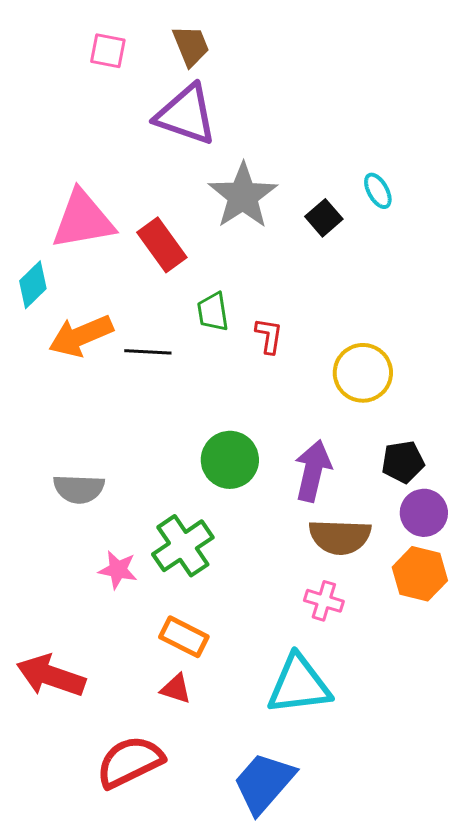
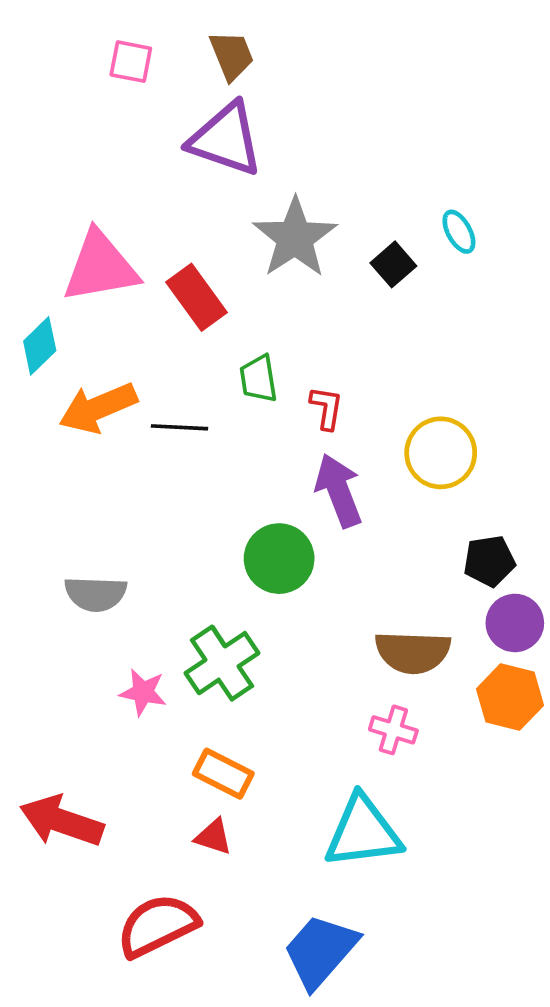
purple arrow: (313, 471) -> (339, 491), moved, turned -34

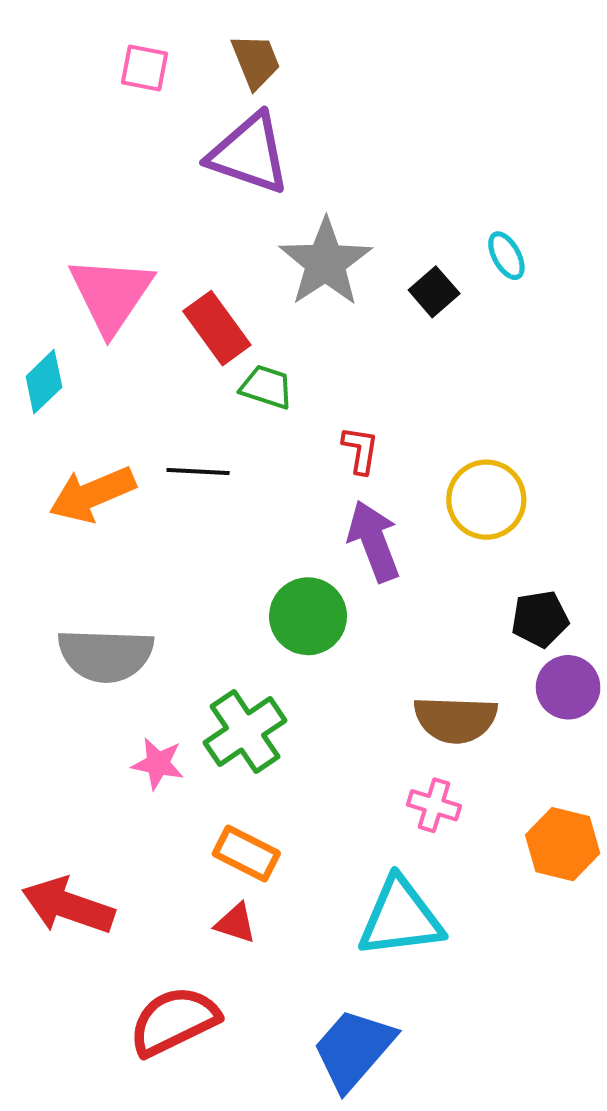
pink triangle: (100, 267) -> (111, 295), turned -46
green trapezoid: (258, 379) -> (266, 387), moved, turned 117
orange arrow: (98, 408) -> (92, 494), moved
gray semicircle: (96, 594) -> (106, 655), size x1.4
orange hexagon: (510, 697) -> (563, 844), moved

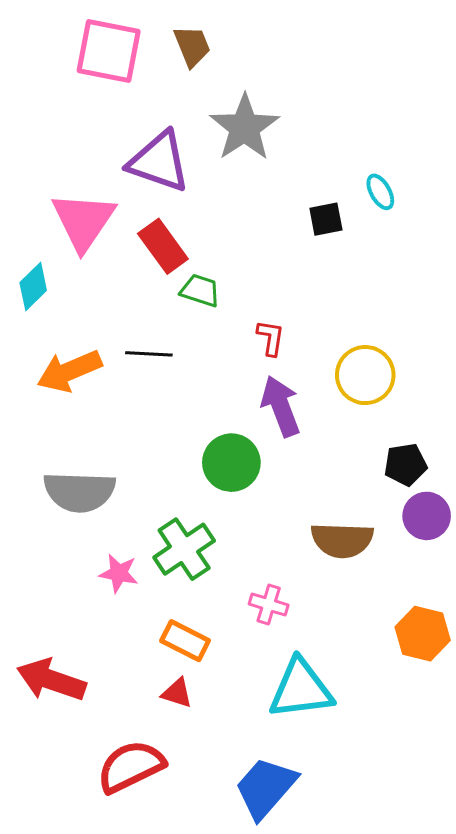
pink square: (144, 68) -> (109, 51), size x1.8
purple triangle: (249, 154) -> (159, 162), moved
gray star: (325, 262) -> (244, 127), moved
black square: (434, 292) -> (326, 219), turned 30
pink cross: (434, 805) -> (269, 604), moved

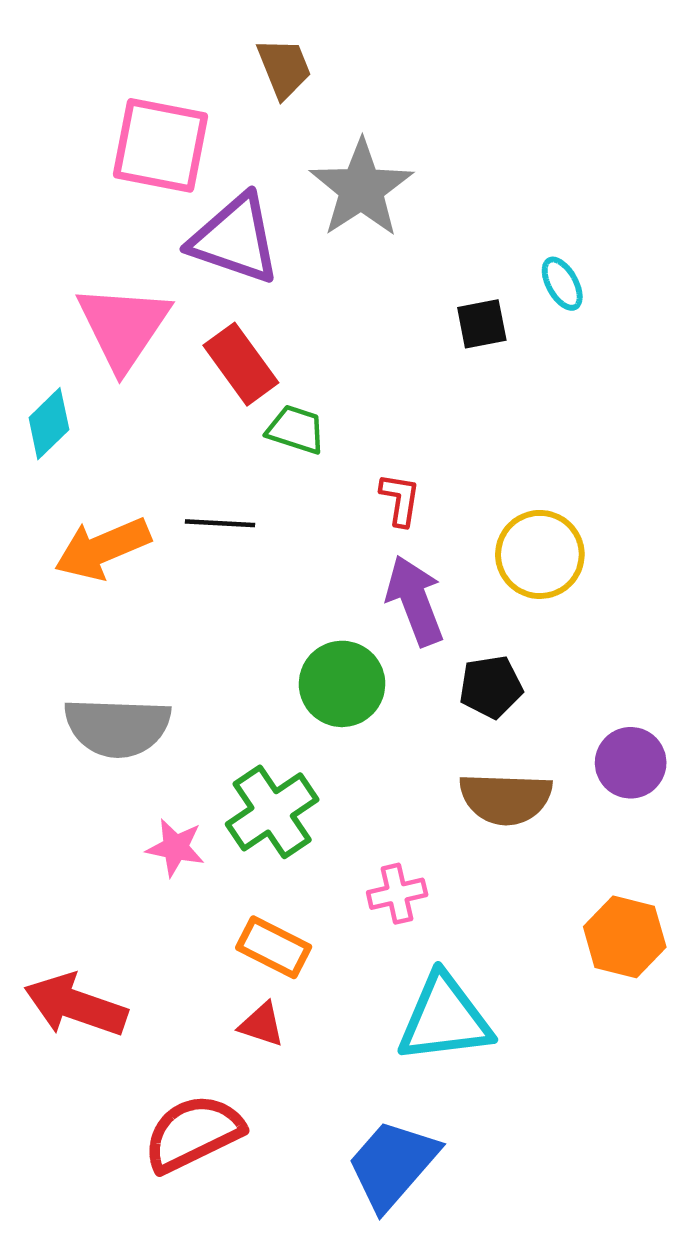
pink square: (109, 51) -> (161, 145), moved
black pentagon: (405, 465) -> (491, 687), moved
pink cross: (269, 604) -> (397, 894), turned -30

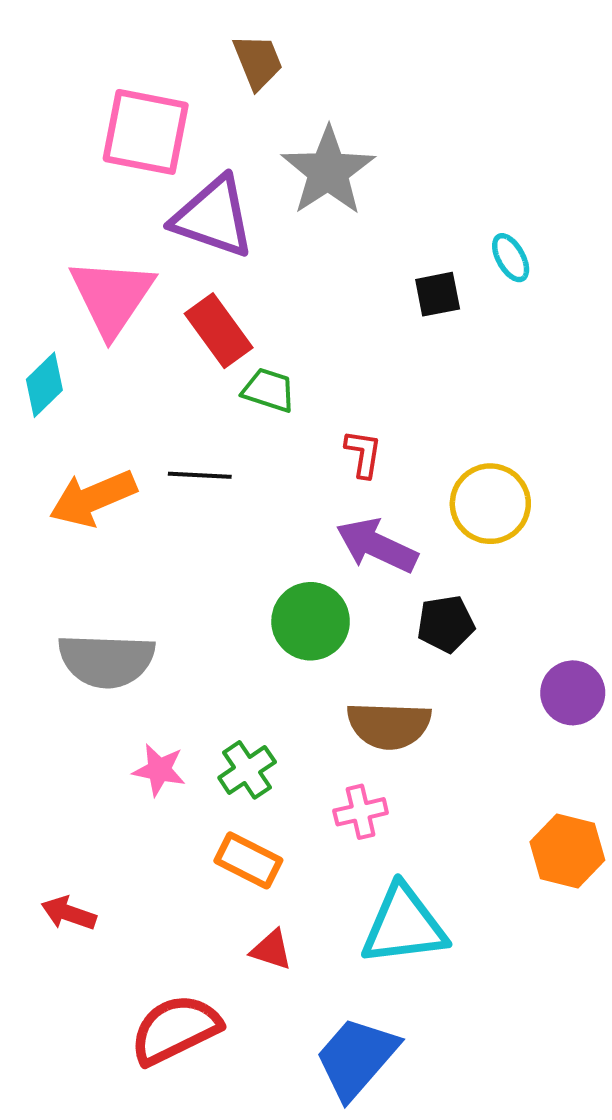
purple arrow: (415, 601) -> (377, 546), turned -44
brown semicircle: (506, 798) -> (389, 725), moved
green cross: (272, 812) -> (247, 770), moved, size x0.7
red arrow: (76, 1005) -> (69, 913), size x0.6
red triangle: (262, 1025) -> (271, 950), moved

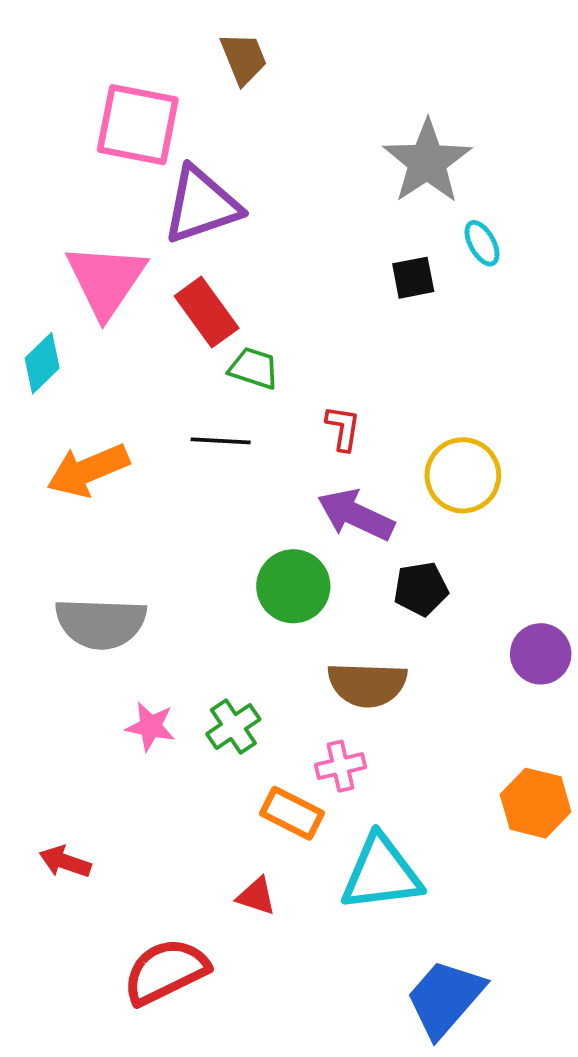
gray star: (328, 171) -> (427, 162), moved
purple triangle: (213, 217) -> (201, 205), turned -38
black line: (200, 475) -> (221, 441), moved
orange rectangle: (248, 860) -> (292, 813), moved
blue trapezoid: (357, 1058) -> (445, 998), moved

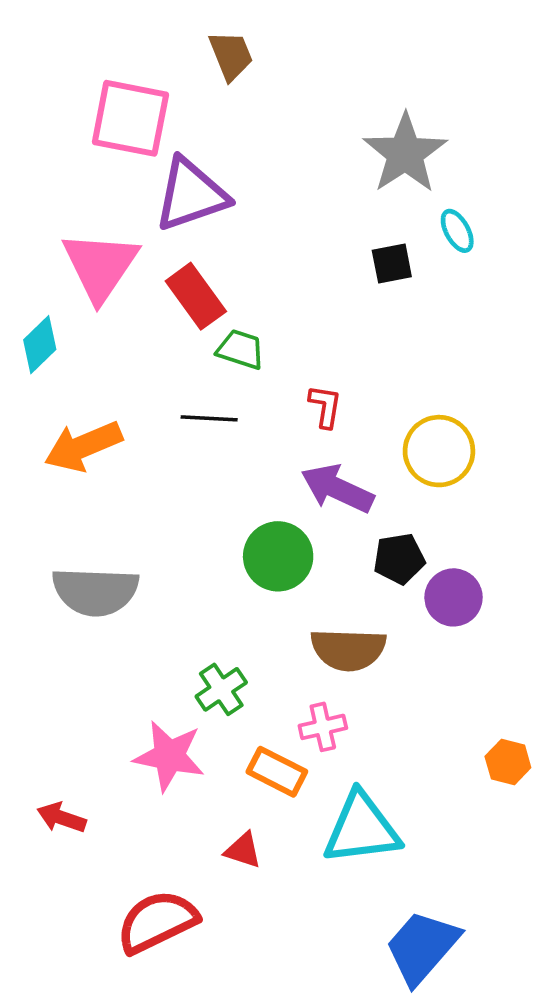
purple circle: (541, 654) -> (454, 597), moved
pink star: (150, 727) -> (169, 756), moved, size x1.5
orange hexagon: (536, 803) -> (508, 762), size x0.7

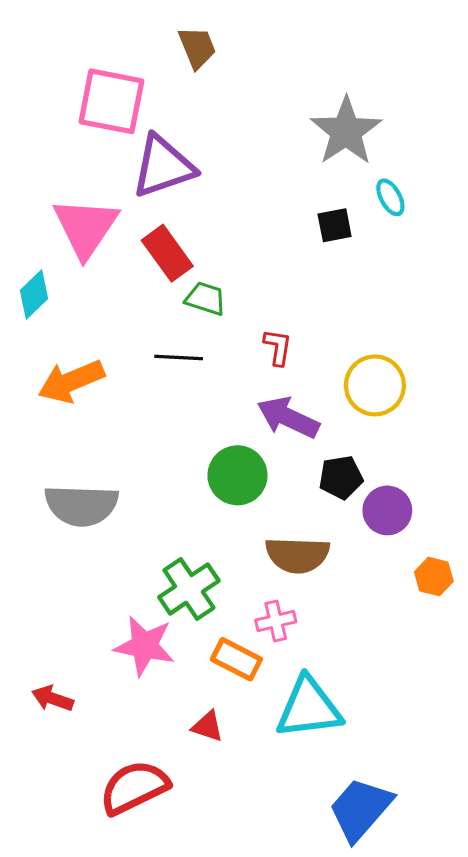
green cross: (221, 689) -> (189, 589), size x1.4
orange hexagon: (508, 762) -> (434, 577), moved

